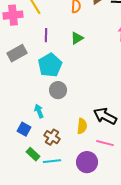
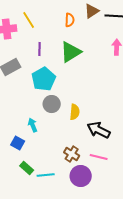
green triangle: (77, 38) -> (71, 52), size x1.6
yellow semicircle: (82, 126) -> (75, 112), moved
brown cross: (52, 137) -> (72, 154), moved

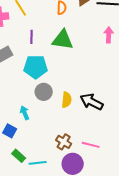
green triangle: (71, 52) -> (63, 40), turned 40
cyan pentagon: (44, 79) -> (36, 67), turned 30
black arrow: (99, 130) -> (92, 102), moved

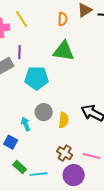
purple line: (32, 37) -> (20, 52), moved
gray circle: (44, 92) -> (44, 112), moved
yellow semicircle: (67, 100) -> (64, 120), moved

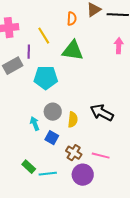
yellow line: (22, 19) -> (44, 36), moved
blue square: (11, 142) -> (52, 138), moved

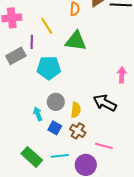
pink arrow: (119, 46) -> (122, 75), moved
brown cross: (74, 153) -> (78, 131), moved
green rectangle: (29, 167) -> (32, 157), size x1.5
cyan line: (48, 174) -> (60, 156), moved

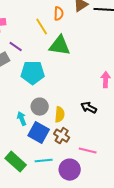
yellow line: (47, 26) -> (42, 27), moved
purple line: (32, 42) -> (16, 47), turned -56
black arrow: (105, 103) -> (89, 108), size x0.7
blue square: (55, 128) -> (39, 133), size x1.5

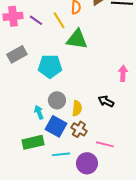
purple line: (16, 47) -> (36, 20), moved
green rectangle: (16, 162) -> (33, 142), moved, turned -55

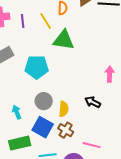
purple line: (36, 20) -> (23, 21), turned 48
cyan arrow: (39, 112) -> (17, 112), moved

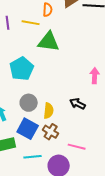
yellow line: (46, 21) -> (31, 23), turned -48
cyan pentagon: (37, 67) -> (22, 69), turned -30

